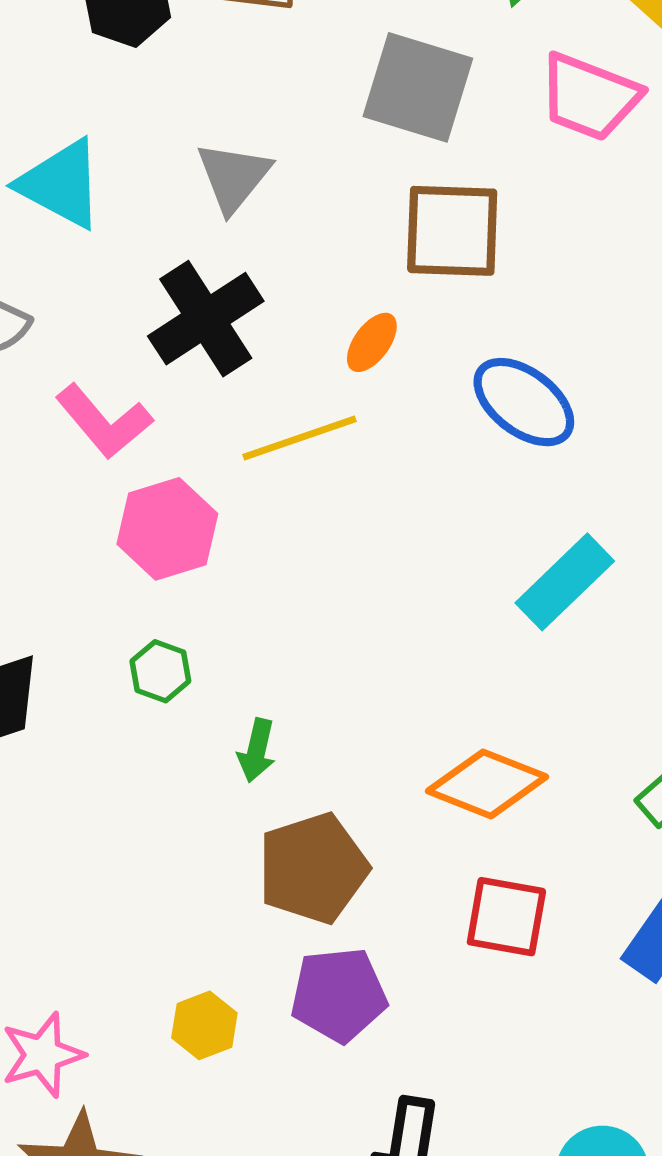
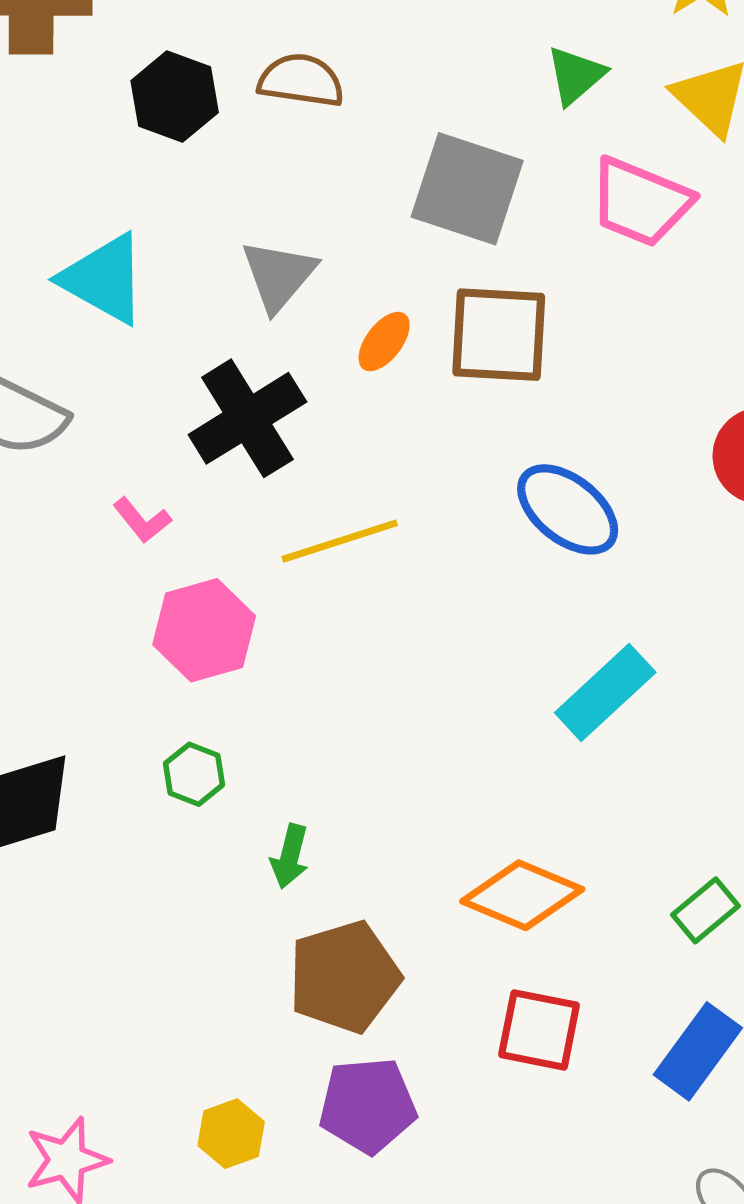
orange ellipse: (372, 342) -> (384, 342), moved
pink L-shape: (104, 421) -> (142, 520), size x0.6

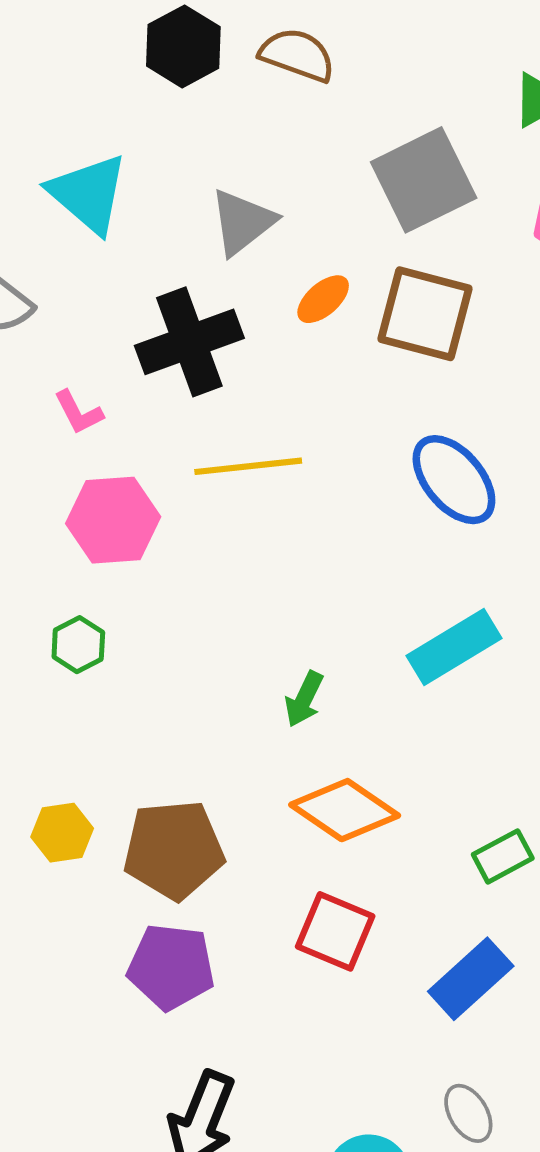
gray square: (467, 189) -> (424, 180), turned 34
green arrow: (290, 856) -> (304, 699), moved
yellow hexagon: (231, 1134) -> (62, 833), moved

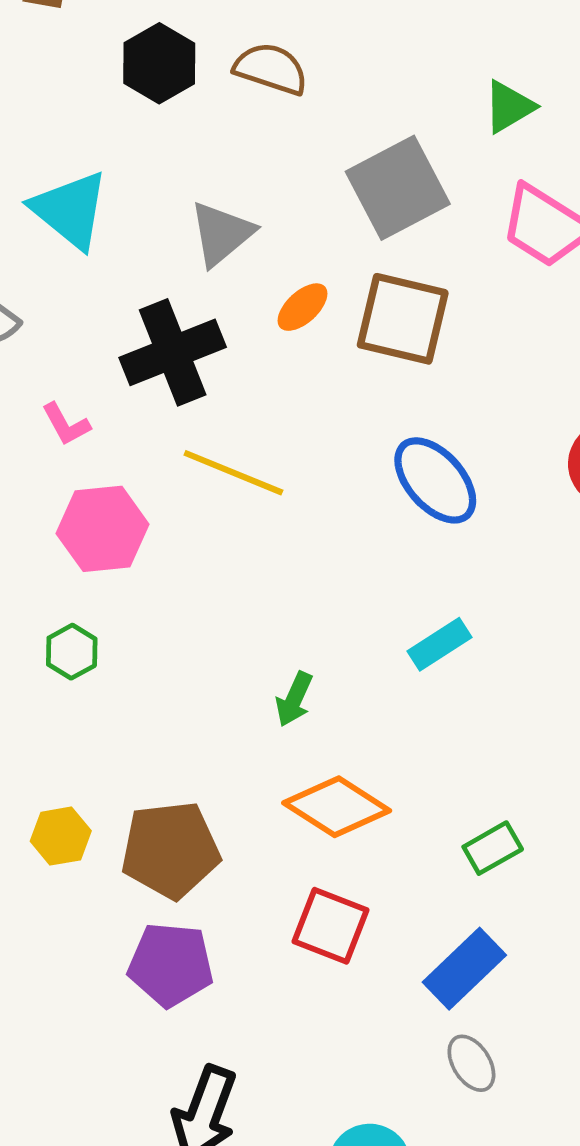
yellow line: (248, 466) -> (233, 473), turned 30
cyan rectangle: (454, 647) -> (440, 644), size x0.7
gray ellipse: (468, 1113) -> (471, 1063), moved

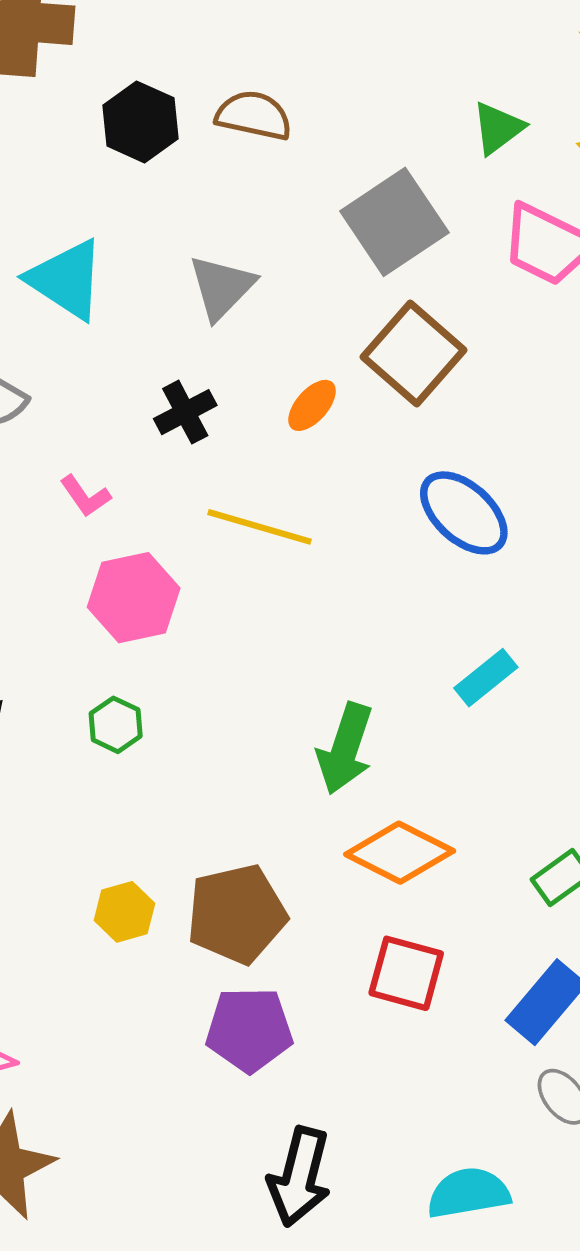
orange ellipse: (303, 307) -> (312, 405), moved
brown square: (403, 319) -> (414, 353), turned 34
black cross: (173, 352) -> (185, 412), size x0.6
green arrow: (294, 699) -> (345, 749), size x1.6

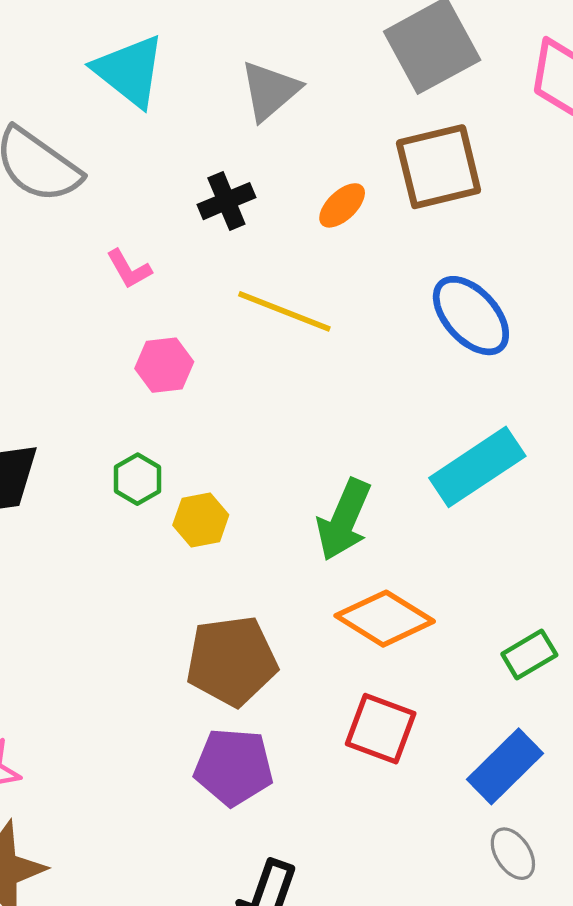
brown square: (414, 353) -> (439, 167), turned 30
pink hexagon: (134, 598) -> (164, 365), size x0.7
cyan rectangle: (486, 678) -> (477, 467), size x1.6
yellow hexagon: (124, 912) -> (201, 520), moved

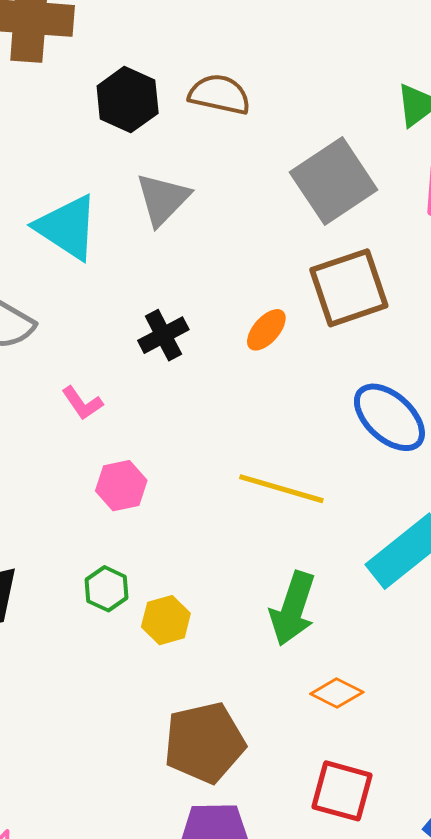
gray triangle: (270, 91) -> (163, 199), moved
yellow line: (284, 311) -> (281, 489), moved
orange diamond: (385, 619) -> (337, 693), size x0.6

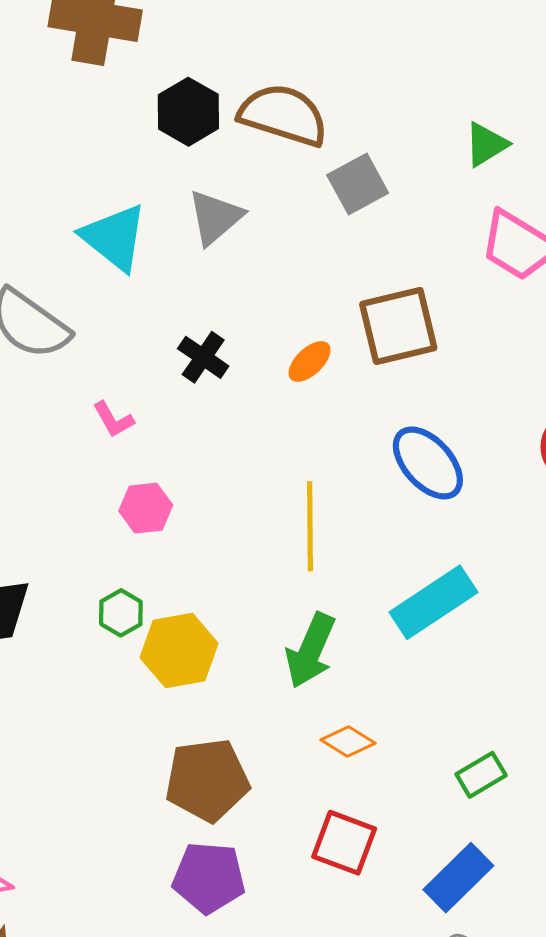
brown semicircle: (219, 94) -> (283, 115), size x1.4
gray square: (334, 181) -> (358, 184), moved, size x0.7
black cross: (163, 335) -> (203, 357), turned -33
yellow line: (281, 489) -> (310, 526), turned 68
yellow hexagon: (166, 620) -> (179, 651), size x1.5

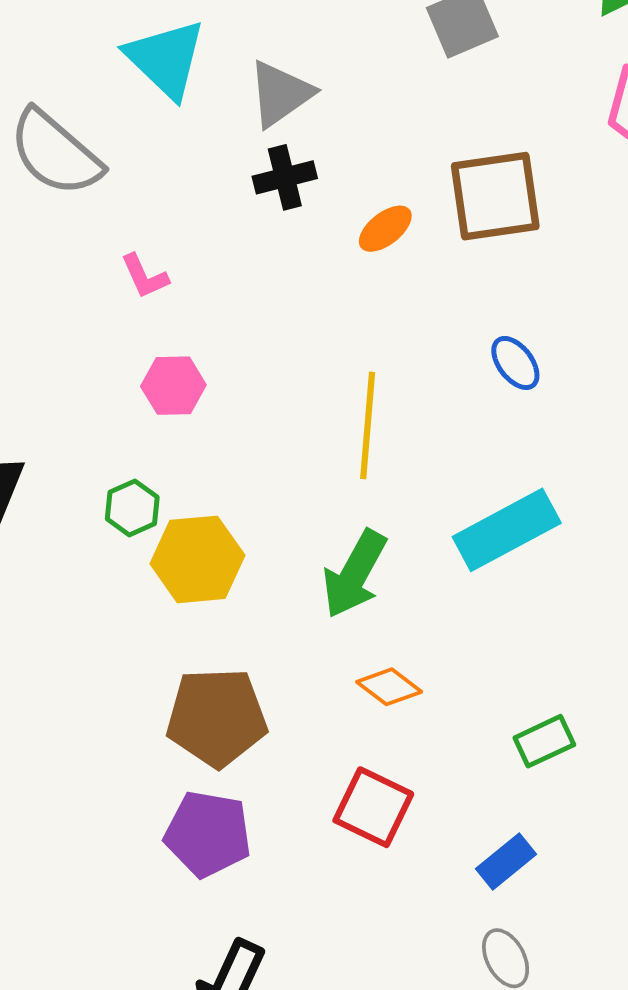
gray triangle: (215, 217) -> (280, 94), moved
black cross: (203, 357) -> (285, 177), moved, turned 36
blue ellipse: (428, 463) -> (515, 363), size x0.6
blue rectangle: (458, 878) -> (506, 862), size x0.7

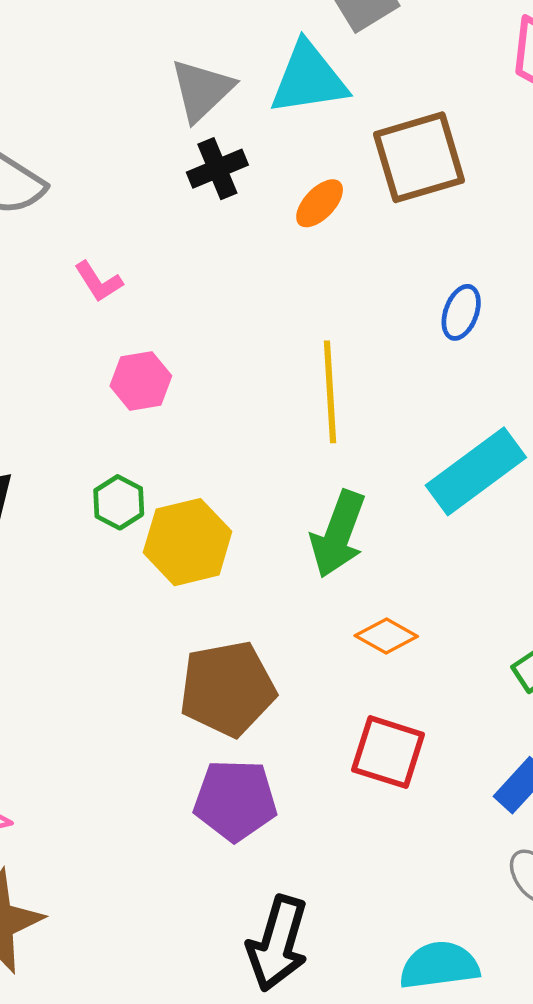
cyan triangle: (166, 59) -> (309, 79), moved, turned -44
blue ellipse: (515, 363) -> (461, 312), turned 66

